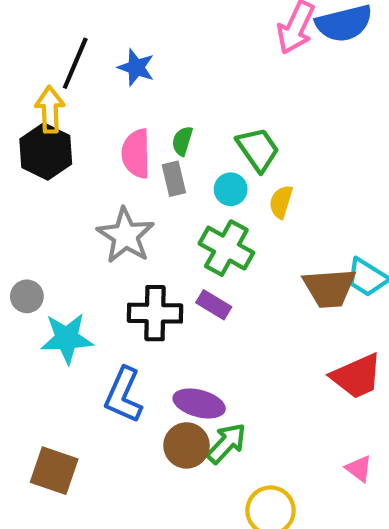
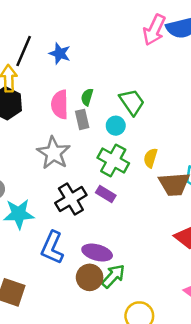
yellow semicircle: (281, 202) -> (151, 158), moved
black cross: (155, 313) -> (71, 199), turned -32

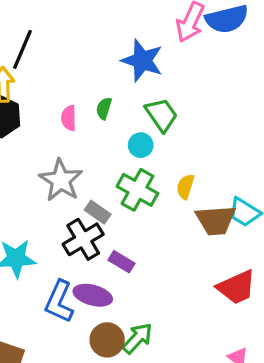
blue star: (60, 53) -> (142, 61), moved, size x1.5
pink semicircle: (60, 104) -> (69, 118), size x0.7
gray rectangle: (82, 119) -> (98, 212), moved, turned -42
purple rectangle: (106, 194) -> (121, 262), moved
purple ellipse: (97, 253) -> (93, 295), moved

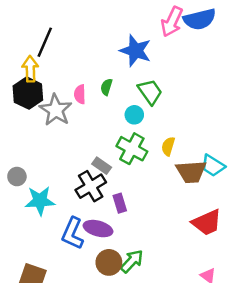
gray star: (61, 180) -> (56, 110), moved
purple rectangle: (121, 262) -> (120, 203), turned 42

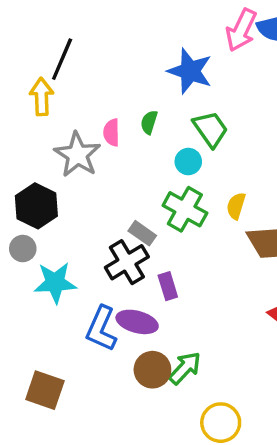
black hexagon: (28, 93) -> (36, 206), moved

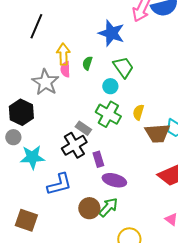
yellow arrow: (42, 97) -> (63, 54), moved
purple ellipse: (137, 322) -> (114, 180), moved
blue L-shape: (101, 329) -> (59, 184), turned -128

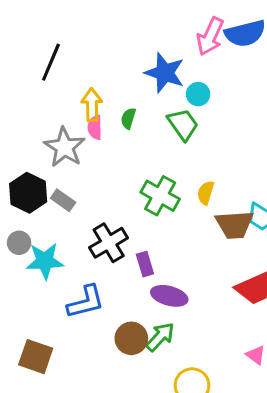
cyan circle: (110, 86) -> (198, 94), moved
gray rectangle: (83, 128) -> (63, 200), moved
gray circle: (13, 137) -> (19, 243), moved

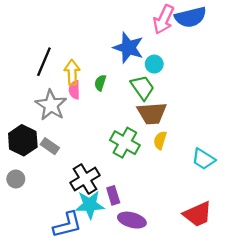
black line: (51, 62) -> (44, 62), moved
brown trapezoid: (234, 225) -> (152, 113), moved
cyan star: (45, 261) -> (90, 205), moved

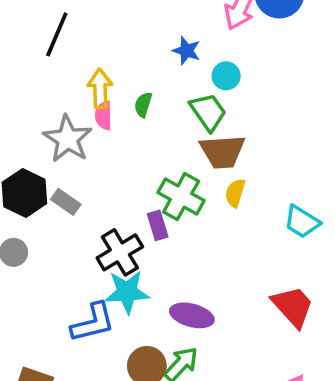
blue star: (128, 48) -> (186, 51), size x0.6
black line: (44, 62) -> (57, 34), moved
purple rectangle: (113, 195) -> (158, 225), moved
red trapezoid: (198, 214) -> (293, 306), turned -108

